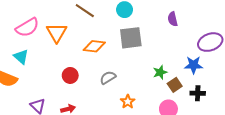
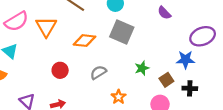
purple semicircle: (173, 19) -> (164, 13), turned -32
gray square: (131, 38) -> (122, 32), turned 30
green star: (160, 72) -> (142, 68), moved

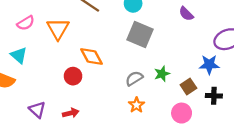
pink semicircle: (16, 21) -> (26, 23), size x0.7
orange diamond: (85, 41) -> (91, 56), moved, turned 55
gray semicircle: (98, 72) -> (134, 78), moved

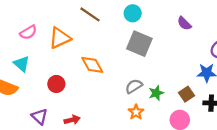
orange triangle: (58, 29) -> (60, 38), turned 35
green star: (162, 74) -> (156, 93), moved
red circle: (73, 76) -> (56, 84), moved

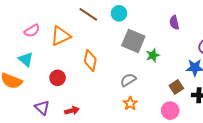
cyan circle: (133, 13) -> (119, 13), moved
purple semicircle: (184, 23) -> (174, 23), turned 32
orange diamond: (92, 65) -> (90, 60), turned 40
green star: (156, 93) -> (153, 55), moved

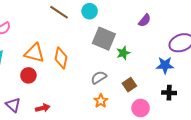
purple semicircle: (174, 23) -> (145, 20), turned -128
orange triangle: (61, 36) -> (35, 53), moved, turned 40
brown square: (176, 87) -> (129, 85), moved

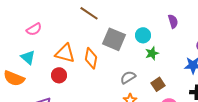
cyan circle: (90, 11) -> (143, 35), moved
purple semicircle: (145, 20) -> (173, 21), turned -56
gray square: (104, 39) -> (114, 39), moved

